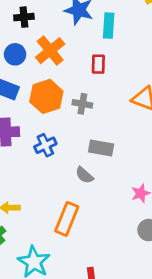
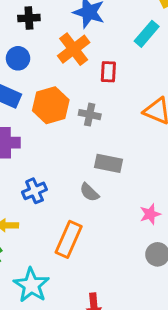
cyan rectangle: (109, 26) -> (147, 34), moved, turned 35
orange cross: (50, 51) -> (74, 49), moved
blue cross: (45, 145) -> (35, 191), moved

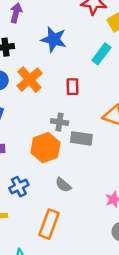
orange cross: (74, 49) -> (30, 80), moved
orange hexagon: (51, 105) -> (45, 148), moved
gray rectangle: (109, 163) -> (81, 138), moved

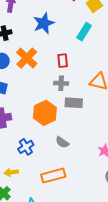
blue star: (54, 39) -> (44, 23), turned -30
gray cross: (60, 122) -> (61, 83), moved
orange rectangle: (49, 224) -> (53, 176), turned 60

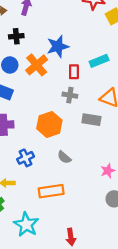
blue star: (44, 23) -> (58, 46), moved
cyan rectangle: (84, 32) -> (99, 61), moved, turned 30
gray rectangle: (74, 103) -> (91, 120), moved

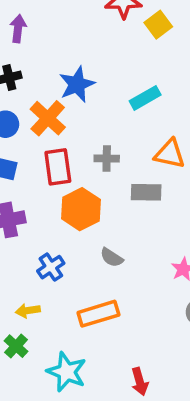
red rectangle: (74, 72) -> (58, 167), moved, size x1.5

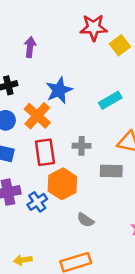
purple arrow: (18, 29) -> (30, 47), moved
blue cross: (51, 267) -> (37, 202), moved

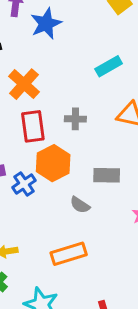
blue star: (59, 90) -> (46, 24), moved
gray rectangle: (111, 171) -> (107, 175), moved

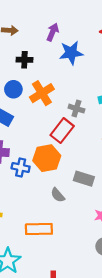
gray cross: (75, 119) -> (76, 109), moved
red rectangle: (33, 126) -> (62, 131), moved, turned 30
blue cross: (24, 184) -> (21, 167), turned 30

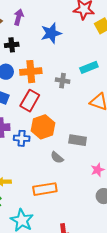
purple arrow: (53, 32) -> (19, 17), moved
orange cross: (42, 93) -> (31, 72), turned 35
red rectangle: (62, 131) -> (30, 101), moved

